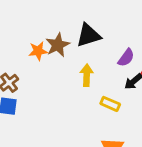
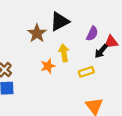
orange star: (38, 51) -> (48, 66), moved
yellow rectangle: (110, 104) -> (86, 72), turned -32

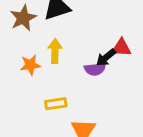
purple semicircle: (92, 34) -> (95, 69), moved, turned 48
yellow rectangle: (86, 72) -> (56, 104), moved

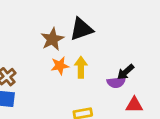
red triangle: (121, 48) -> (134, 105), moved
orange star: (30, 65) -> (60, 66), moved

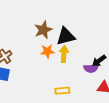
black triangle: (81, 29) -> (66, 36), moved

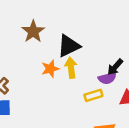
brown star: (43, 30) -> (33, 31), moved
yellow rectangle: (62, 91) -> (93, 95), moved

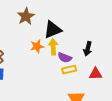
black arrow: (115, 67) -> (88, 49), turned -32
purple semicircle: (107, 78) -> (65, 58), moved, turned 32

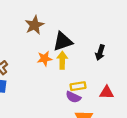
black arrow: (88, 49) -> (100, 53), moved
purple semicircle: (65, 58) -> (73, 97), moved

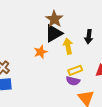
brown star: (35, 25) -> (54, 19), moved
yellow arrow: (62, 60) -> (68, 46), moved

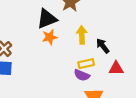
black triangle: (54, 33) -> (47, 19), moved
black arrow: (89, 37) -> (103, 46), moved, turned 128

